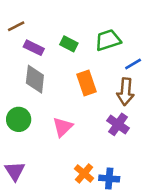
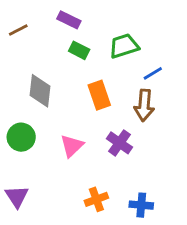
purple rectangle: (34, 48) -> (69, 20), moved
purple cross: (118, 124) -> (120, 143), moved
orange cross: (84, 173) -> (96, 199), turned 30
blue cross: (109, 179) -> (141, 205), moved

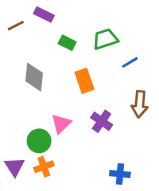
purple rectangle: (69, 20) -> (44, 15), moved
brown arrow: (144, 105) -> (140, 104), moved
green circle: (21, 137) -> (39, 141), moved
orange cross: (96, 199) -> (44, 167), moved

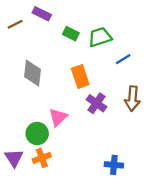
green rectangle: (67, 43) -> (71, 34), moved
purple cross: (102, 121) -> (96, 103), moved

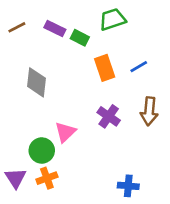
purple rectangle: (42, 14) -> (55, 29), moved
green trapezoid: (100, 37) -> (113, 19), moved
orange rectangle: (80, 77) -> (105, 68), moved

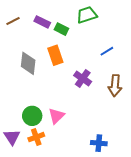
orange rectangle: (105, 68) -> (55, 55), moved
purple cross: (109, 116) -> (83, 78), moved
pink triangle: (65, 132) -> (56, 116), moved

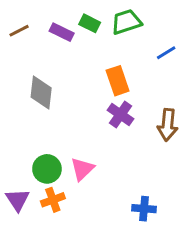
green rectangle: (61, 29) -> (90, 23), moved
blue line: (107, 51) -> (166, 53), moved
orange rectangle: (55, 55) -> (118, 81), moved

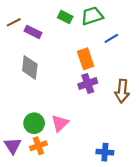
purple rectangle: (62, 32) -> (33, 32), moved
blue line: (166, 53) -> (111, 38), moved
purple cross: (121, 114) -> (88, 84), turned 36

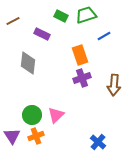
purple rectangle: (33, 32) -> (42, 34), moved
blue cross: (105, 152) -> (98, 142), turned 35

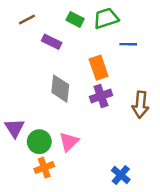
brown line: (13, 21) -> (27, 19), moved
blue line: (104, 36) -> (128, 44), turned 32
gray diamond: (28, 63) -> (60, 89), moved
purple triangle: (12, 136) -> (15, 128), moved

